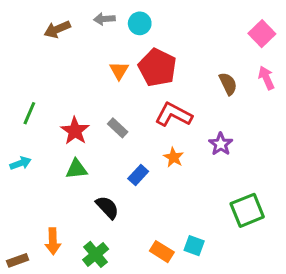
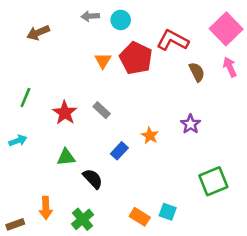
brown arrow: (57, 29) -> (38, 33), moved
pink square: (262, 34) -> (226, 29), size x1.4
red L-shape: (174, 115) -> (173, 40), moved
green triangle: (76, 169) -> (66, 157), moved

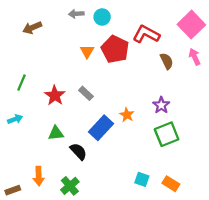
blue rectangle: (119, 151) -> (101, 128), size x1.6
green square: (213, 181) -> (167, 134), moved
orange rectangle: (140, 217) -> (171, 184), moved

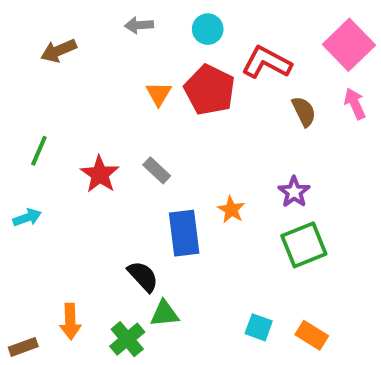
cyan circle: (102, 17) -> (208, 29), moved
blue rectangle: (101, 128) -> (184, 233), turned -50
green triangle: (56, 133) -> (165, 314), moved

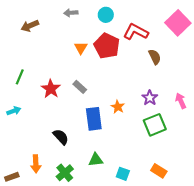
pink arrow: (355, 104) -> (181, 101), moved
black semicircle: (143, 276) -> (61, 137), moved
green triangle: (165, 314) -> (96, 160), moved
cyan square: (259, 327) -> (123, 174), moved

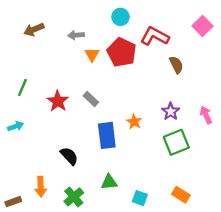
gray arrow: (71, 13) -> (76, 35), moved
pink square: (178, 23) -> (203, 26), size x0.7

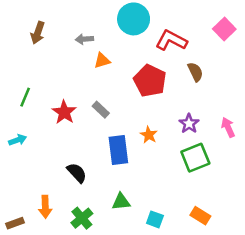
cyan circle: (120, 17) -> (134, 19), size x1.6
brown arrow: (34, 29) -> (38, 33), turned -48
red pentagon: (122, 52) -> (150, 81), moved
orange triangle: (92, 54) -> (102, 61), turned 42

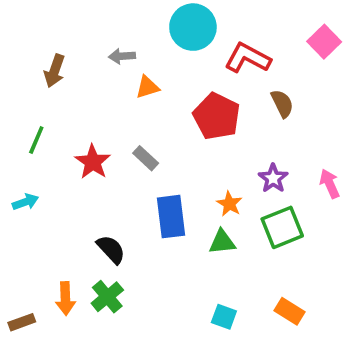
brown arrow: (38, 33) -> (55, 71), moved
orange star: (149, 135) -> (229, 204), moved
green triangle: (121, 202) -> (222, 242), moved
green cross: (82, 218) -> (107, 297), moved

